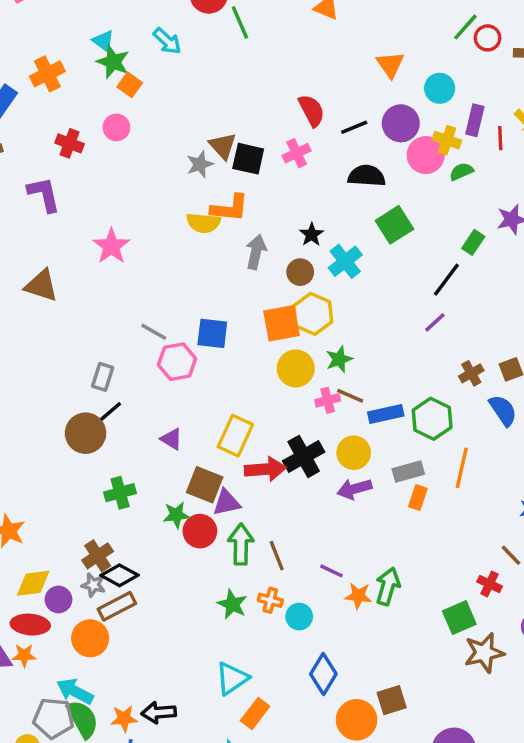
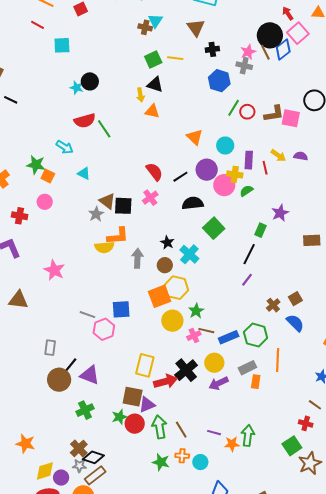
cyan triangle: (103, 41) -> (84, 173), moved
gray rectangle: (103, 377) -> (50, 348), moved
purple triangle: (171, 439) -> (90, 375), moved, size x1.5

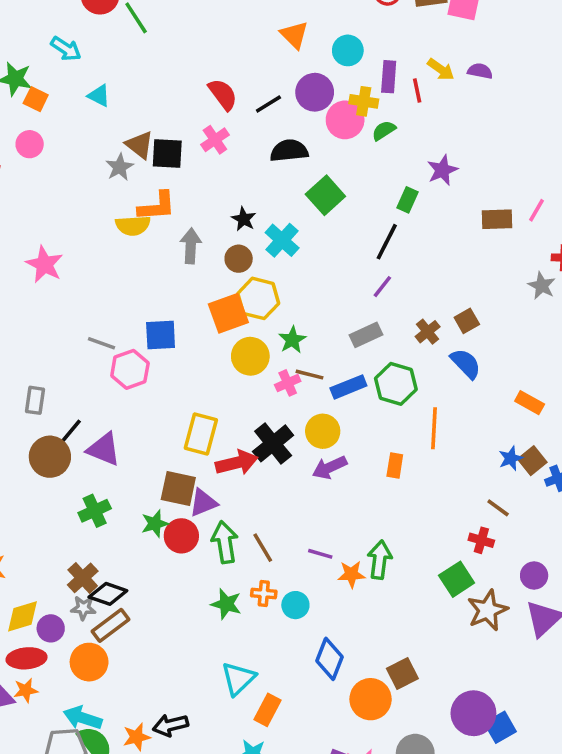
gray rectangle: (247, 368) -> (366, 335), moved

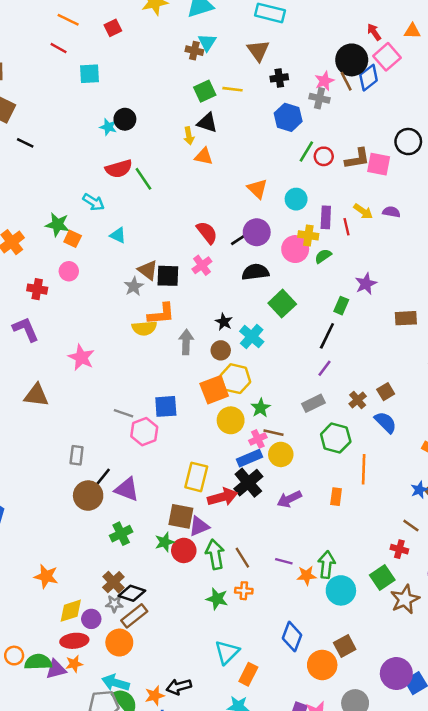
purple circle: (315, 92) -> (257, 232), moved
blue rectangle: (348, 387) -> (249, 458), moved
yellow circle: (323, 431) -> (281, 454), moved
cyan circle: (295, 605) -> (341, 590), moved, size x1.5

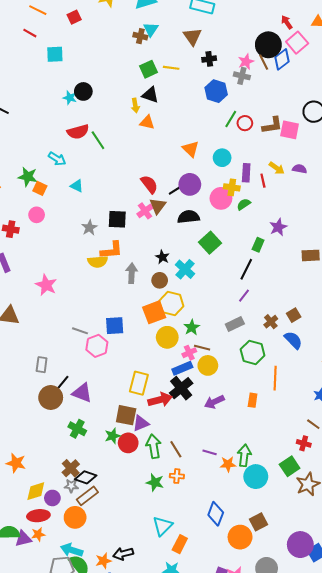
brown triangle: (148, 270) -> (158, 206), moved, turned 30
green cross: (121, 534) -> (77, 429), turned -36

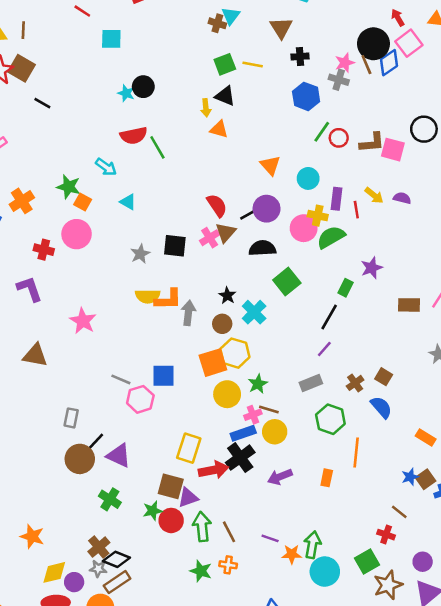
green semicircle: (244, 204) -> (331, 237), size x1.6
pink circle: (37, 215) -> (77, 234), size x1.5
orange L-shape: (111, 250) -> (168, 299), moved
brown square: (294, 315) -> (384, 377), turned -32

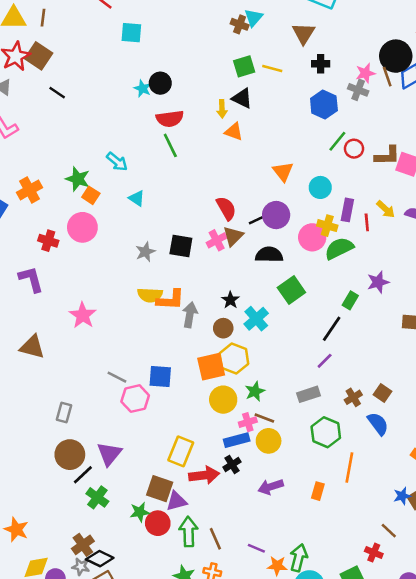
red semicircle: (134, 136) -> (170, 119), moved
black line: (95, 442) -> (83, 475), moved
purple triangle: (119, 456) -> (109, 454), turned 40
black cross: (240, 458) -> (232, 464), size x0.6

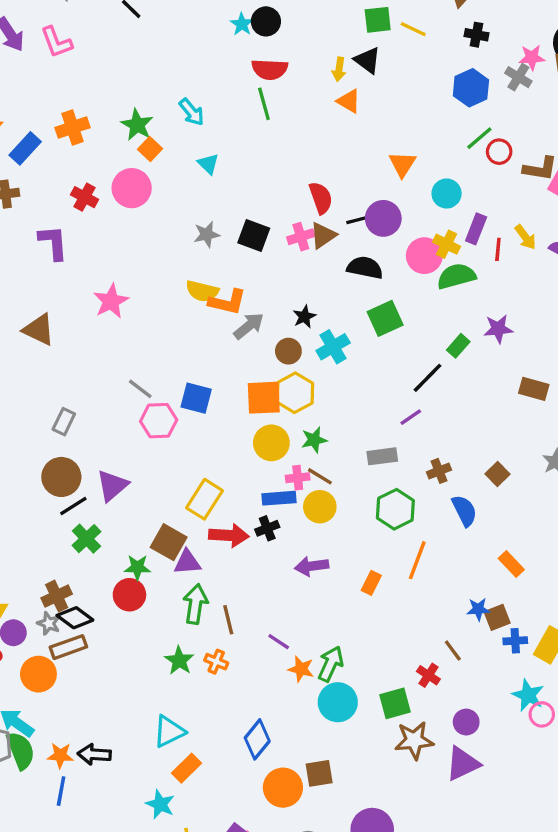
gray arrow: (190, 315) -> (249, 326), turned 30
brown square: (382, 393) -> (498, 474), moved
red circle: (158, 523) -> (129, 595), moved

